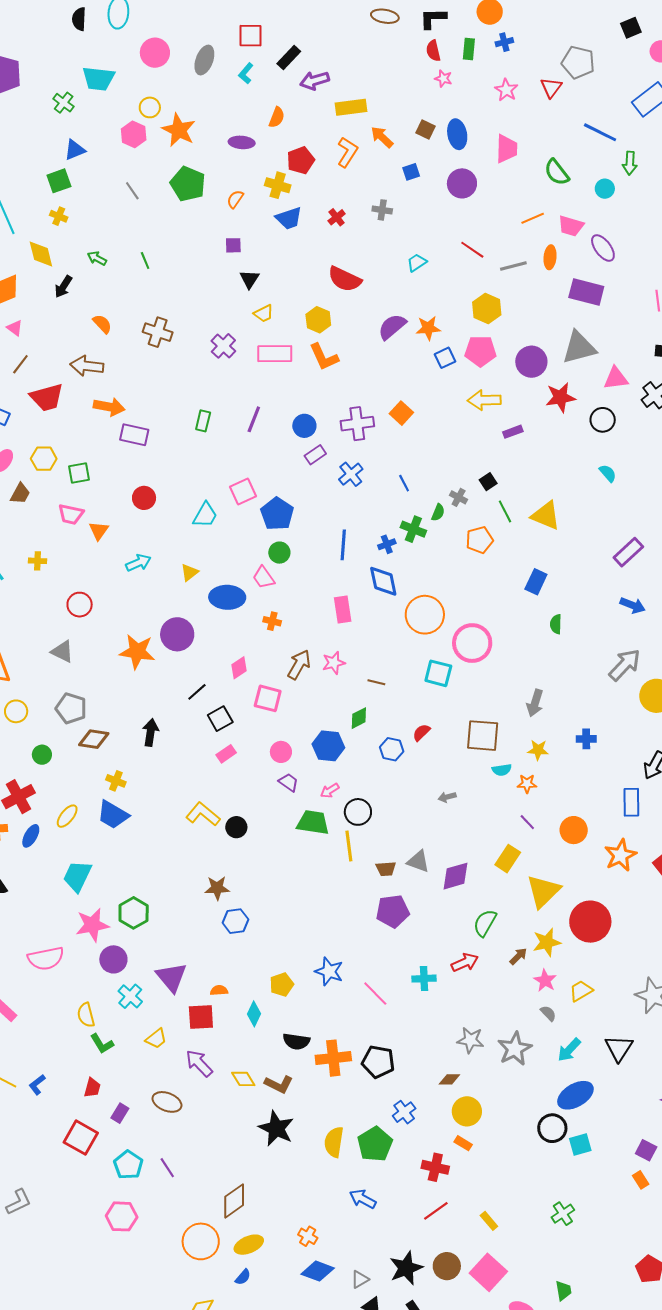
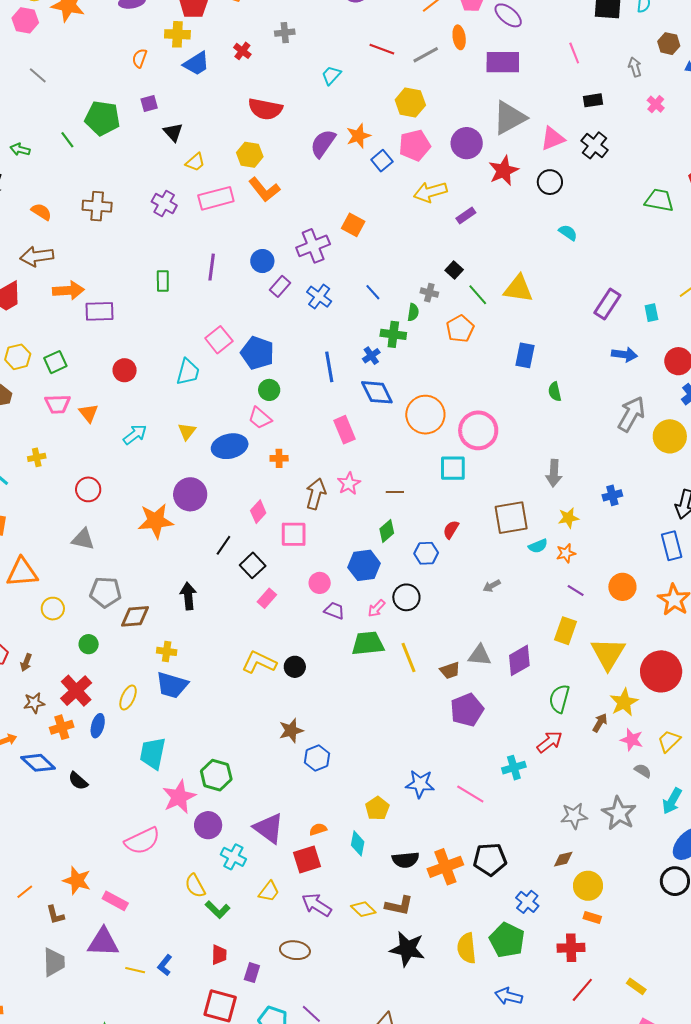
green pentagon: (188, 184) -> (102, 118), moved
black circle: (358, 812) -> (406, 597), moved

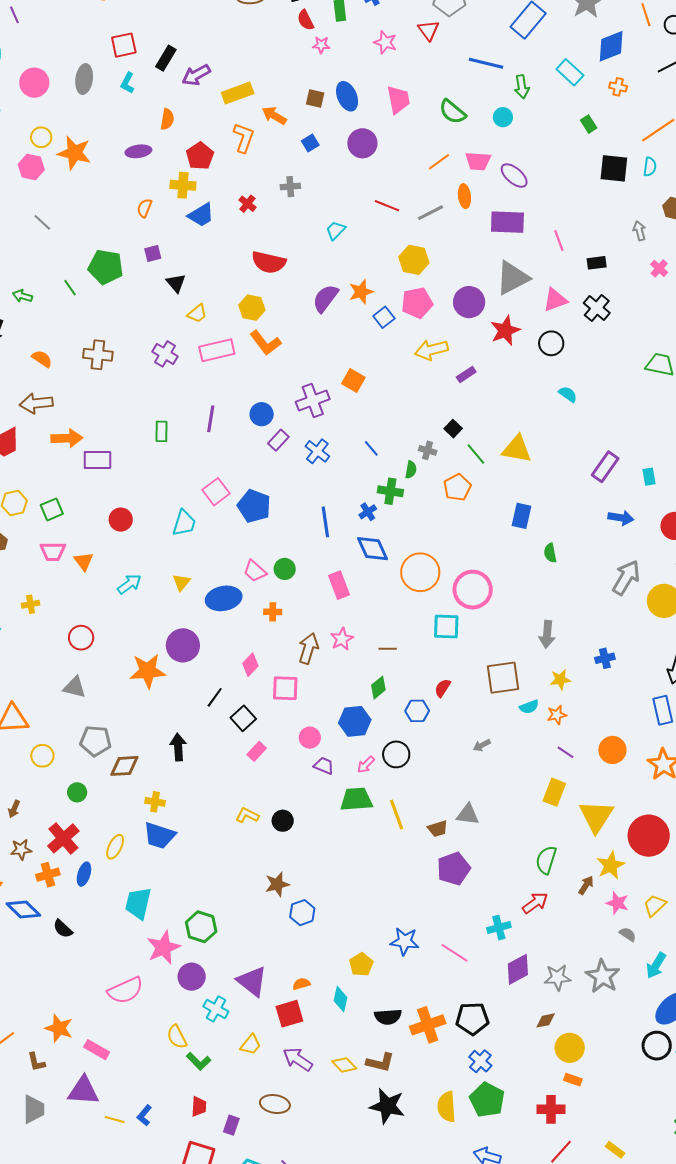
pink line: (574, 53) -> (559, 240), moved
green circle: (269, 390) -> (285, 569), moved
purple diamond: (519, 660) -> (518, 969), moved
yellow L-shape: (259, 662) -> (247, 815), size x0.7
blue cross: (527, 902) -> (480, 1061), moved

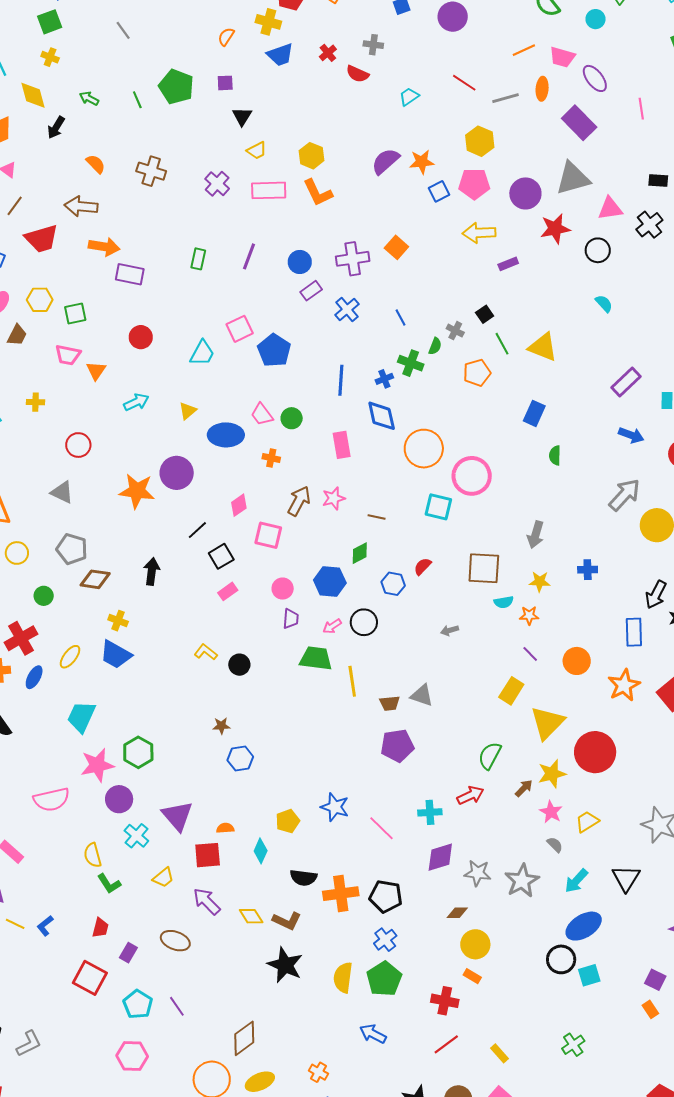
purple rectangle: (507, 222) -> (579, 123), turned 32
pink line: (559, 240) -> (641, 109), moved
red semicircle: (269, 262) -> (357, 74), moved, size x0.7
purple trapezoid: (324, 766) -> (291, 619), turned 60
brown star: (277, 884) -> (221, 726), size x0.7

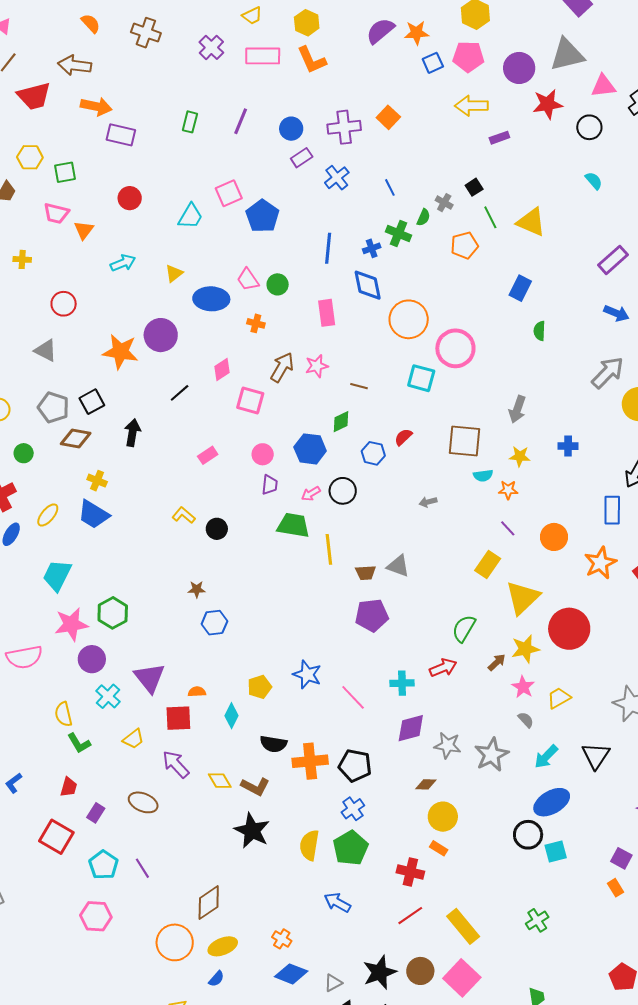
black square: (221, 556) -> (92, 402), moved
yellow rectangle: (499, 1053) -> (463, 926), size x1.8

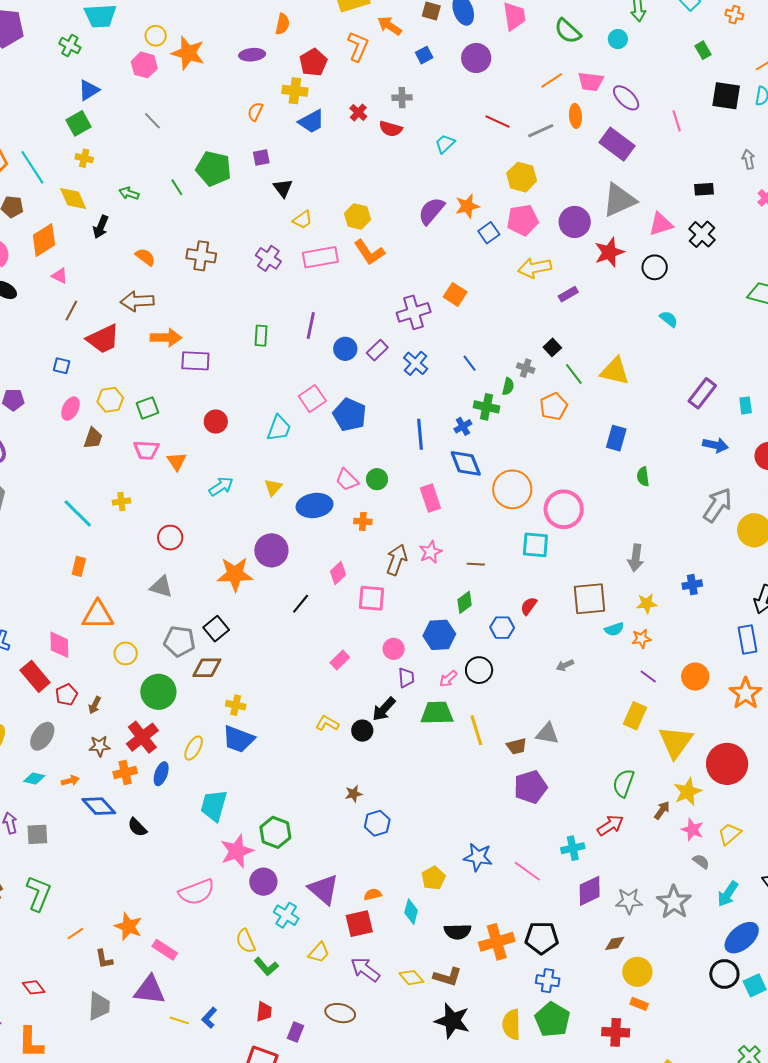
blue circle: (291, 129) -> (345, 349), moved
black arrow: (132, 433) -> (384, 709), moved, turned -136
green circle: (24, 453) -> (158, 692), size x1.8
blue cross: (353, 809) -> (548, 981), turned -35

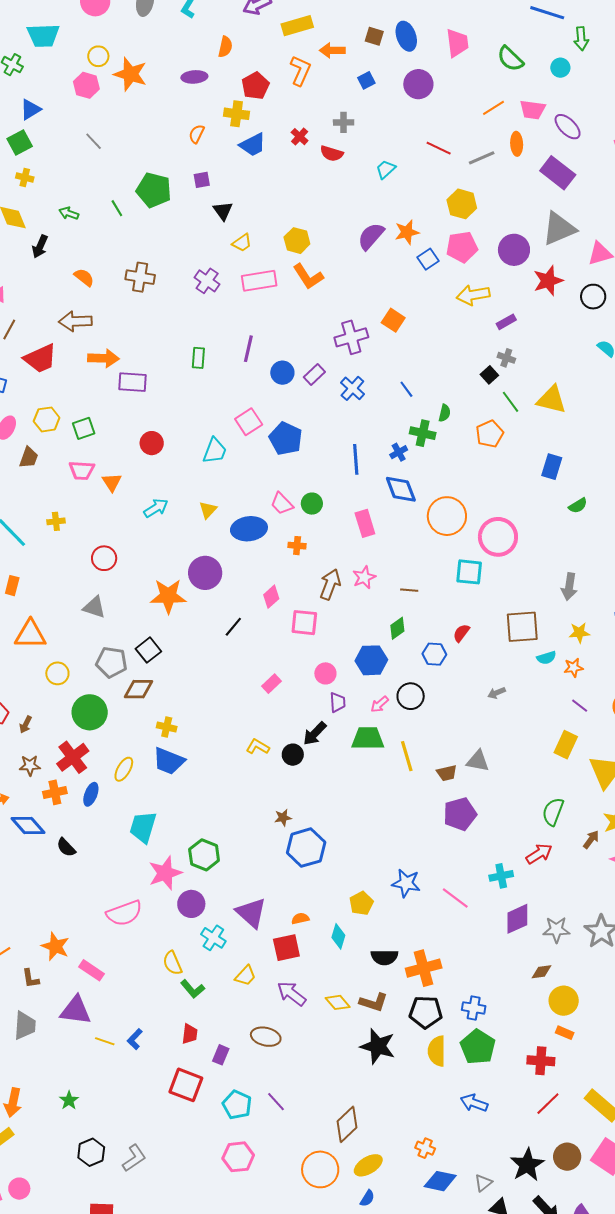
orange arrow: (390, 26) -> (332, 50), turned -35
gray cross: (526, 368) -> (506, 358), moved
green semicircle: (643, 477) -> (578, 506), turned -114
blue hexagon: (377, 823) -> (306, 848), size x1.5
black pentagon: (542, 938) -> (426, 1012), moved

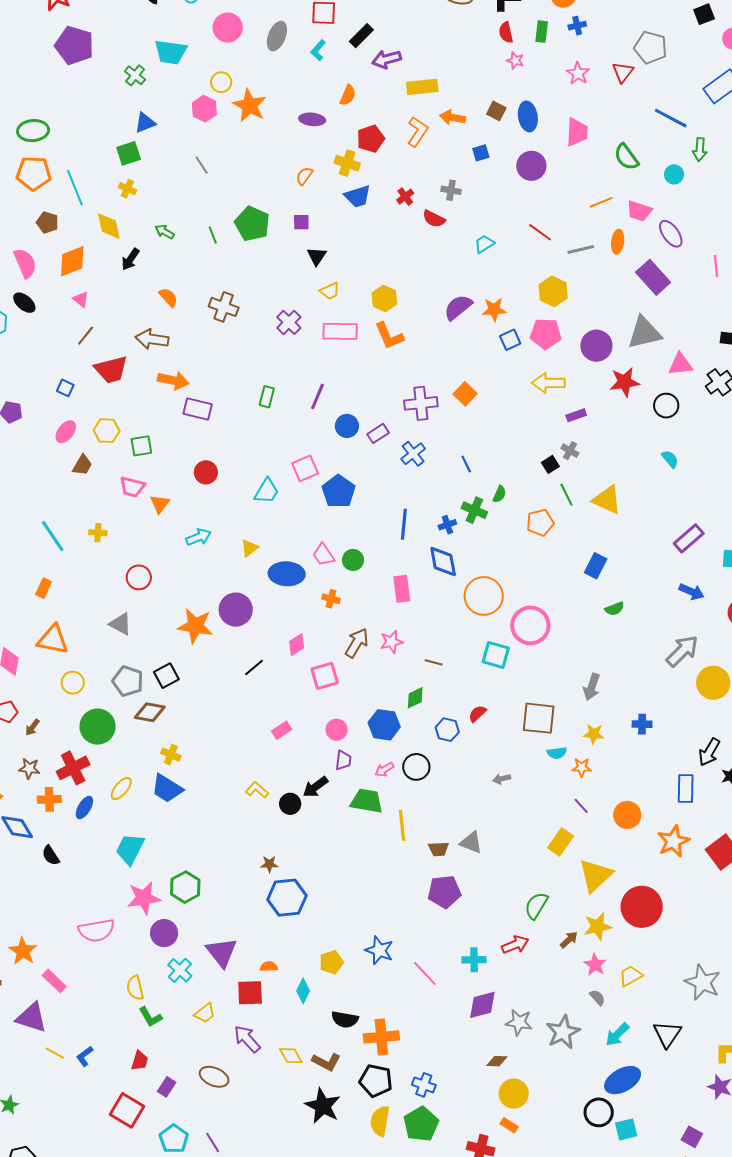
pink square: (304, 623) -> (325, 676), turned -32

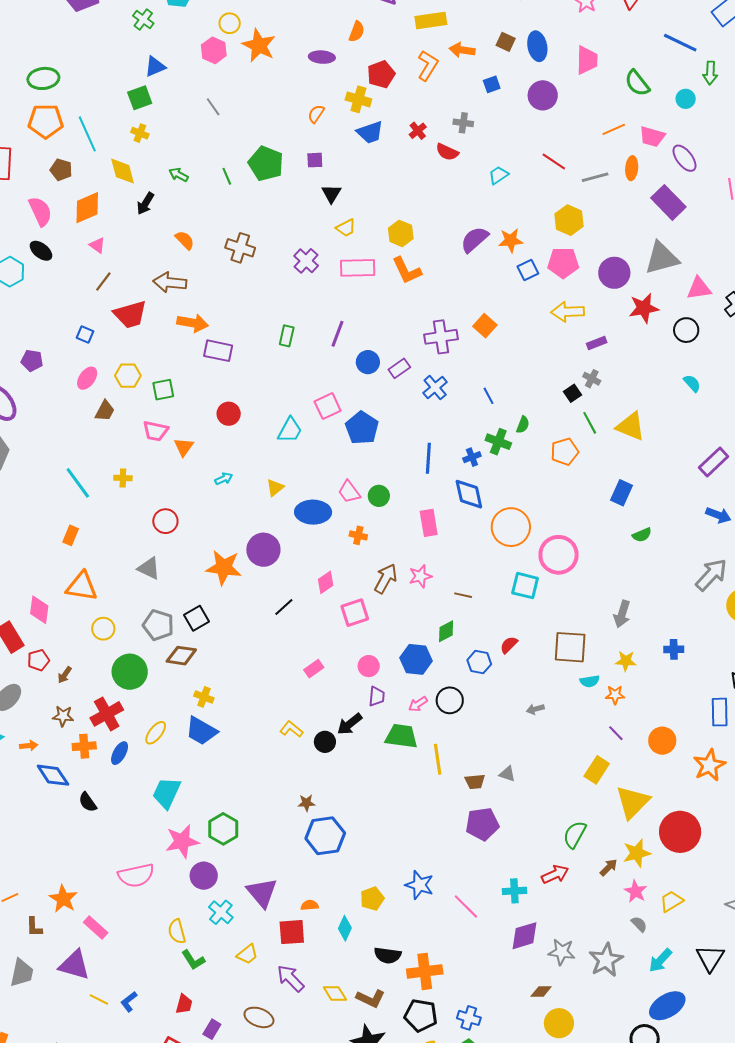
cyan arrow: (199, 537) -> (224, 479), size x0.7
gray triangle: (471, 843) -> (507, 774), size x0.7

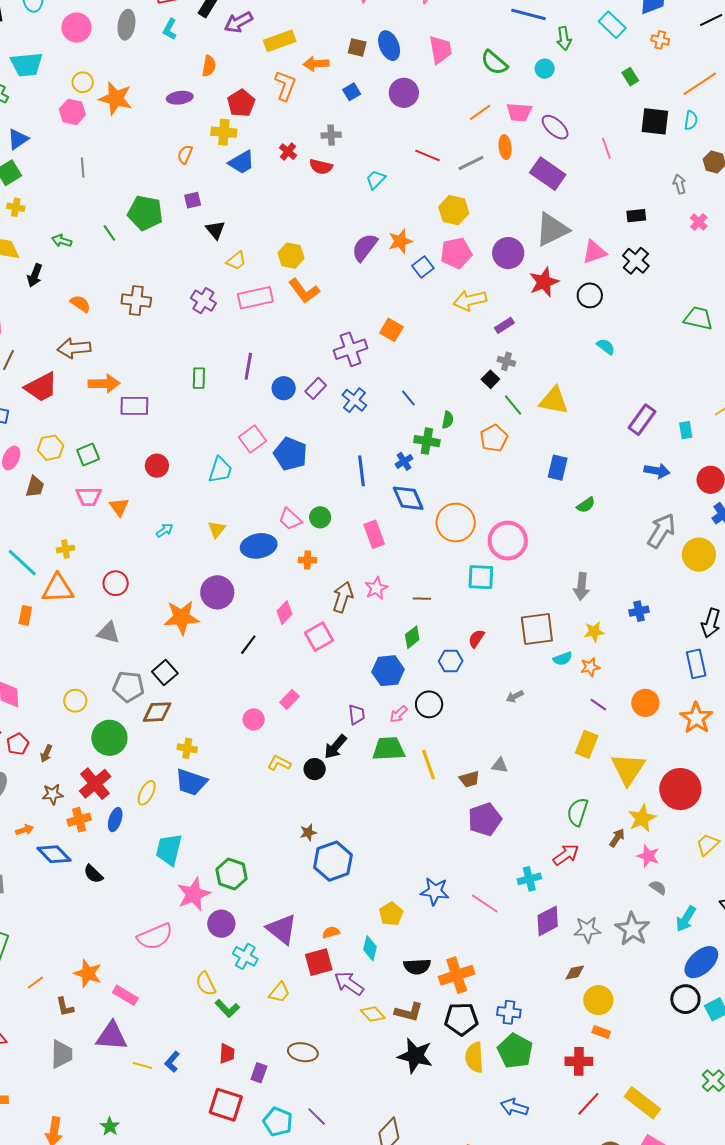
gray line: (213, 107) -> (83, 167), turned 42
orange triangle: (82, 586) -> (58, 589), moved
pink circle: (369, 666) -> (254, 719), moved
yellow trapezoid: (672, 901) -> (708, 845), moved
purple arrow: (291, 978) -> (349, 983), moved

